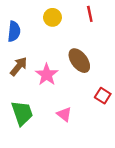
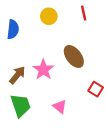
brown arrow: (19, 66) -> (17, 75), moved

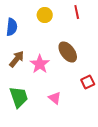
brown arrow: (17, 75) -> (17, 59), moved
red square: (96, 89) -> (88, 82), turned 32

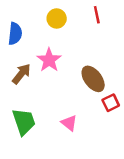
brown ellipse: (68, 52) -> (93, 79), moved
pink star: (40, 64) -> (49, 60), moved

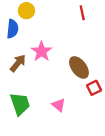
yellow circle: (57, 19) -> (26, 11), moved

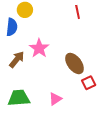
green trapezoid: (20, 104) -> (19, 98), turned -75
pink triangle: (59, 105) -> (55, 99), turned 48

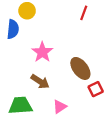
red line: (78, 12) -> (84, 13), turned 32
brown arrow: (17, 59) -> (40, 82), moved, turned 84

